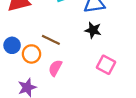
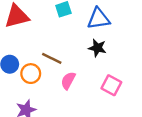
pink semicircle: (55, 68) -> (68, 81), moved

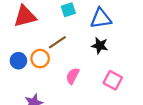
brown line: (52, 58) -> (57, 42), moved, turned -60
orange circle: (31, 74) -> (40, 59), moved

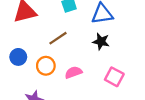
orange circle: (40, 59) -> (46, 66), moved
pink semicircle: (73, 76) -> (73, 72), turned 42

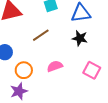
orange circle: (46, 66) -> (24, 70), moved

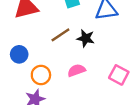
black star: (80, 38) -> (86, 38), moved

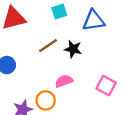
orange circle: (41, 75) -> (46, 100), moved

